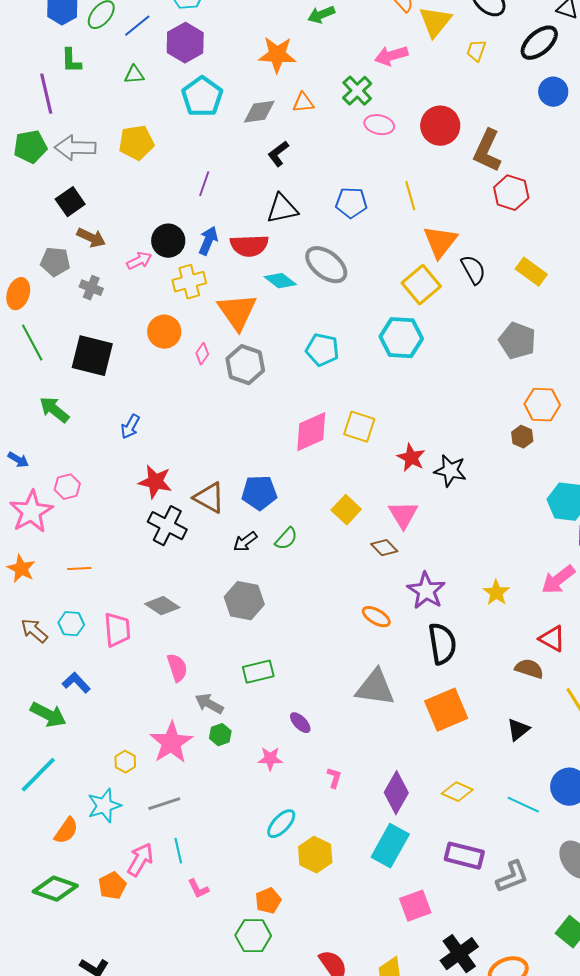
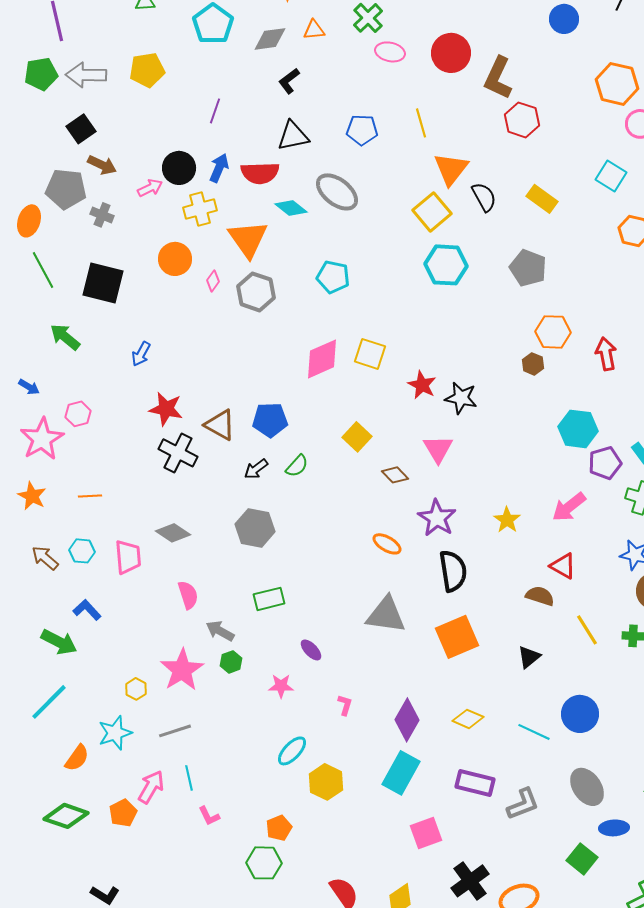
gray pentagon: (55, 262) -> (66, 189), size x1.4
cyan hexagon: (401, 338) -> (446, 265), moved
pink triangle: (403, 515) -> (438, 449), moved

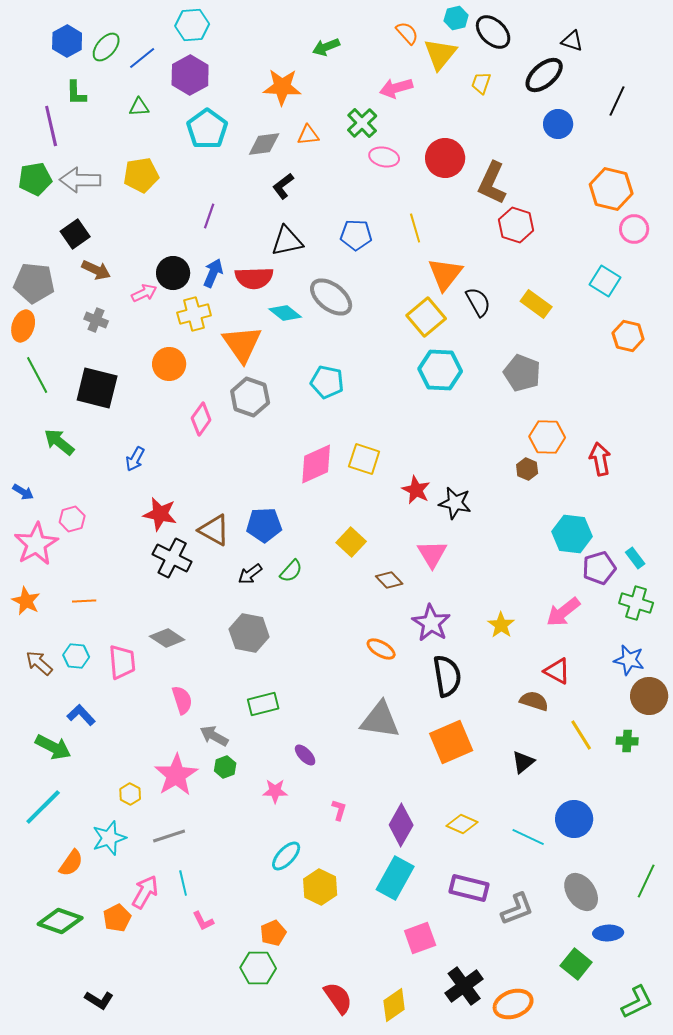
gray pentagon: (66, 189) -> (34, 283), moved
pink diamond: (213, 281) -> (201, 419), moved, size x1.5

